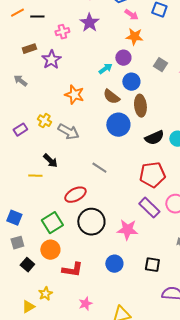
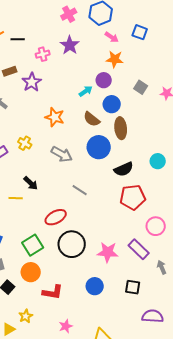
gray arrow: (68, 132) -> (62, 154), moved
black semicircle: (154, 138) -> (124, 169), moved
purple rectangle: (149, 208) -> (139, 249), moved

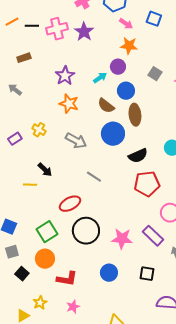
pink cross: (43, 54) -> (57, 29), moved, size x1.5
purple star: (32, 82) -> (65, 76), moved
pink star: (66, 326) -> (73, 307), moved

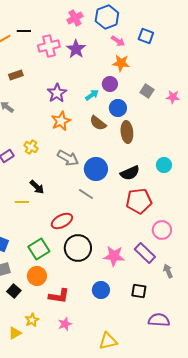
black line: (32, 26) -> (24, 31), moved
orange star: (69, 104) -> (61, 121), turned 30
blue circle: (113, 134) -> (96, 169), moved

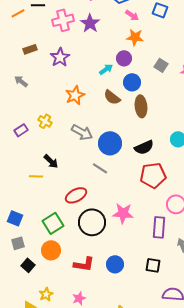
purple star: (57, 93) -> (60, 57), moved
purple rectangle: (145, 253) -> (159, 227), turned 50
pink star: (114, 256) -> (123, 213), moved
red L-shape: (59, 296) -> (84, 264), moved

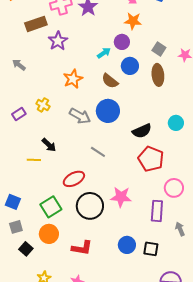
brown rectangle: (30, 49) -> (36, 24), moved, size x1.5
brown ellipse: (141, 106) -> (158, 75), moved
blue circle: (110, 143) -> (108, 111), moved
red pentagon: (153, 175) -> (151, 159), turned 30
blue circle: (115, 264) -> (127, 245), moved

